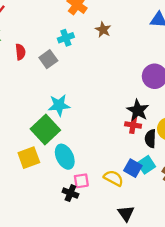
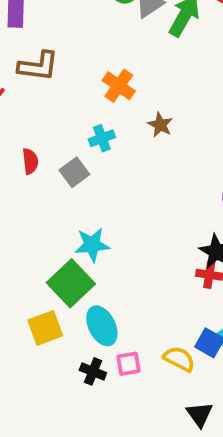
black cross: (70, 193) -> (93, 371), moved

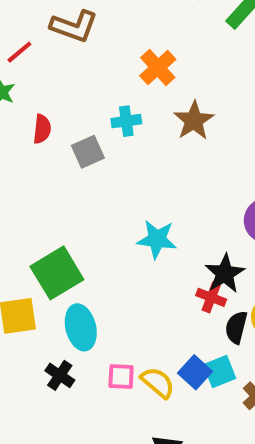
brown star: (160, 125) -> (194, 121), size x1.4
cyan star: (92, 245) -> (157, 239), moved
pink square: (128, 364) -> (121, 377), moved

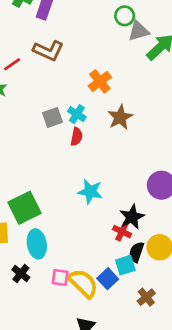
cyan cross: (126, 121) -> (77, 114), turned 36
red semicircle: (42, 129) -> (77, 137), moved
gray square: (88, 152) -> (53, 117), moved
cyan square: (220, 371) -> (125, 265), moved
yellow semicircle: (158, 383) -> (83, 283), size x1.4

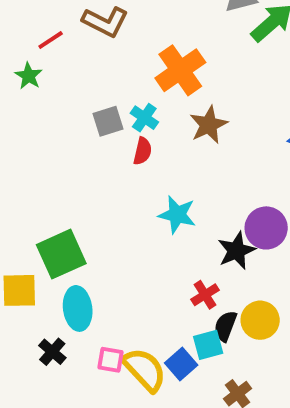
orange cross: (100, 81) -> (180, 70), size x1.4
cyan star: (90, 191) -> (177, 215), moved
black star: (132, 217) -> (236, 251), moved
red cross: (122, 232) -> (205, 295), turned 30

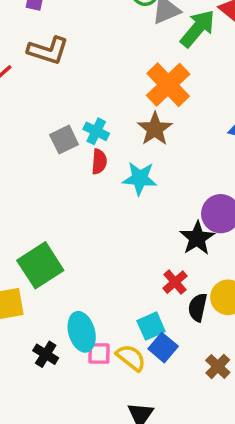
orange cross: (180, 70) -> (168, 85), moved
cyan star: (177, 215) -> (140, 178), moved
cyan ellipse: (78, 308) -> (82, 332), moved
cyan square: (208, 345) -> (151, 326), moved
yellow semicircle: (144, 370) -> (131, 358), size x0.7

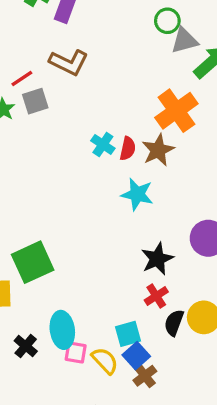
gray square: (64, 140) -> (35, 101), moved
red semicircle: (99, 162) -> (128, 149), moved
black star: (197, 238) -> (157, 259), moved
brown cross: (218, 366) -> (145, 376), moved

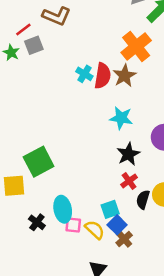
red semicircle: (128, 149) -> (103, 76), size x1.5
cyan star: (137, 194) -> (121, 118), moved

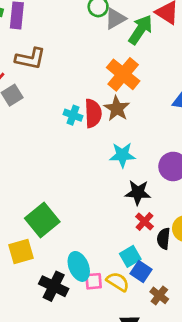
black star: (128, 154) -> (138, 193), turned -30
black cross: (37, 222) -> (54, 286), size x1.5
brown cross: (124, 239) -> (159, 295), moved

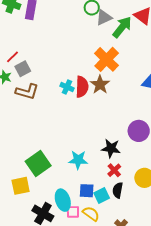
brown L-shape: (30, 59) -> (27, 92), moved
cyan star: (122, 155) -> (78, 160), moved
black semicircle: (164, 239) -> (118, 190), moved
blue square: (141, 272) -> (87, 191), moved, turned -35

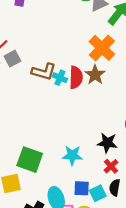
brown L-shape: (27, 92) -> (44, 72), moved
green square: (38, 163) -> (30, 160), turned -35

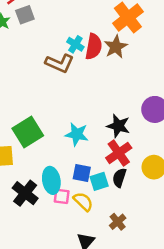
brown L-shape: (44, 72) -> (60, 63), moved
green square: (30, 160) -> (28, 132), turned 30
red cross: (111, 166) -> (119, 153), size x1.5

